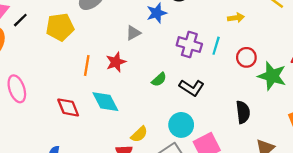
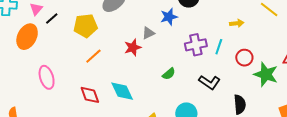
purple cross: (189, 45) -> (196, 45), turned -30
red star: (116, 62) -> (133, 47), moved
orange line: (87, 66) -> (93, 56), moved, turned 36
black L-shape: (192, 88) -> (210, 82), moved

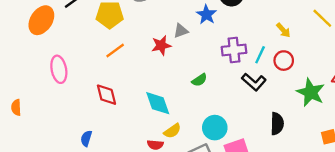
blue star: (169, 17) -> (206, 15), turned -30
yellow arrow: (237, 23) -> (283, 30), turned 48
red circle: (244, 58) -> (284, 61), moved
black L-shape: (210, 82) -> (254, 82), moved
cyan diamond: (122, 91) -> (158, 103), moved

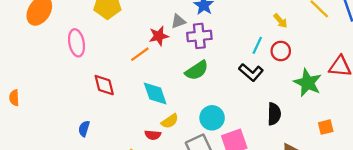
purple cross: (234, 50) -> (199, 36), moved
orange line: (115, 51) -> (140, 54), moved
pink ellipse: (59, 69) -> (77, 43), moved
green semicircle: (199, 80) -> (197, 70), size x1.5

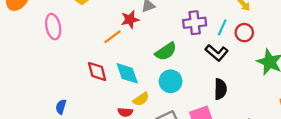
purple cross: (199, 36) -> (195, 23), moved
red diamond: (104, 85) -> (97, 71), moved
black semicircle: (274, 114) -> (220, 89), moved
cyan circle: (212, 118) -> (171, 81), moved

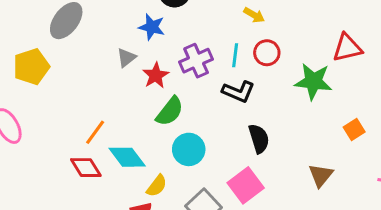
red star: (130, 20) -> (156, 75), moved
orange line: (113, 37) -> (95, 132), moved

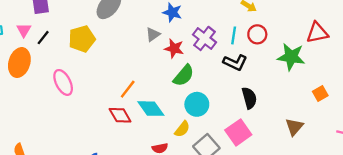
purple cross: (196, 61) -> (204, 38), turned -30
red star: (156, 75) -> (174, 48), turned -30
yellow semicircle: (157, 186) -> (182, 129), moved

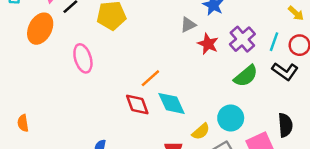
black L-shape: (235, 62) -> (285, 71), moved
green semicircle: (184, 76) -> (246, 76), moved
black semicircle: (249, 98) -> (285, 125), moved
cyan circle: (197, 104) -> (231, 118), moved

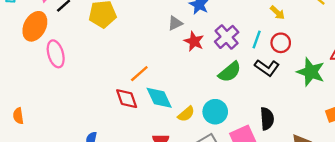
pink ellipse: (83, 58) -> (56, 54), moved
yellow semicircle: (201, 131) -> (186, 114), moved

